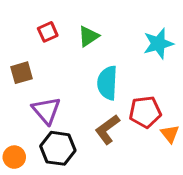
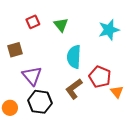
green triangle: (88, 36) -> (61, 25), turned -35
red pentagon: (145, 112) -> (100, 77), turned 30

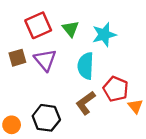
red square: (33, 22) -> (38, 25), size x1.6
cyan star: (109, 30) -> (104, 35), moved
purple triangle: (32, 76) -> (45, 60), moved

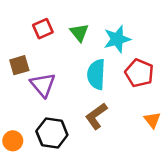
red square: (38, 25) -> (43, 29), size x0.7
purple triangle: (45, 60) -> (43, 85), moved
red pentagon: (116, 89) -> (139, 73), moved

